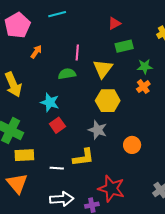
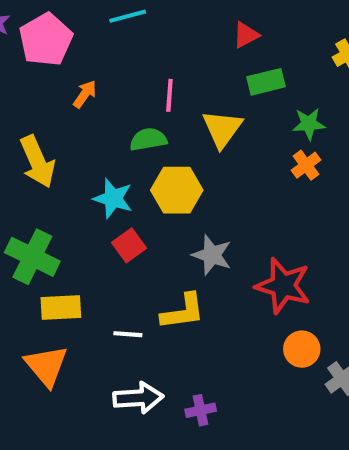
yellow hexagon: (108, 101) -> (177, 190), moved
orange circle: (132, 145) -> (302, 349), moved
red star: (111, 189) -> (283, 286), moved

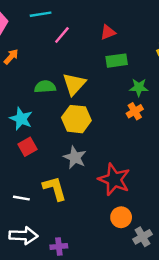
pink line: (169, 95) -> (62, 35), moved, turned 30
yellow triangle: (222, 129) -> (74, 84), moved
yellow hexagon: (177, 190) -> (76, 119), moved
yellow L-shape: (183, 312) -> (55, 188), turned -104

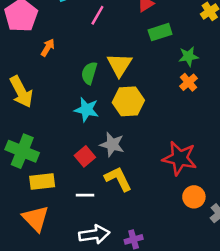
green semicircle: (45, 87) -> (89, 73), turned -60
cyan star: (21, 119) -> (87, 110), moved
red square: (27, 147) -> (85, 156), moved
gray star: (75, 157) -> (112, 144), moved

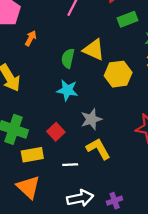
yellow triangle: (119, 65) -> (94, 50), turned -35
yellow hexagon: (128, 101) -> (118, 74), moved
gray star: (112, 144) -> (91, 119), turned -30
red square: (85, 156) -> (56, 132), moved

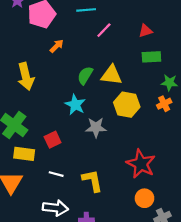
yellow triangle: (94, 50) -> (111, 75), turned -35
gray star: (91, 119) -> (96, 127), moved
yellow L-shape: (98, 149) -> (92, 181), moved

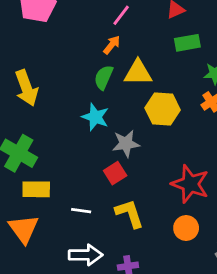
orange arrow: (57, 46) -> (112, 45), moved
red square: (53, 140) -> (115, 173), moved
orange circle: (144, 198) -> (186, 228), moved

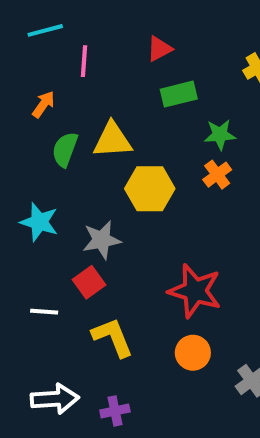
pink line: (121, 15) -> (84, 61), turned -30
orange arrow: (112, 45) -> (44, 104), moved
cyan star: (95, 117) -> (39, 222), moved
white line: (81, 211) -> (44, 312), moved

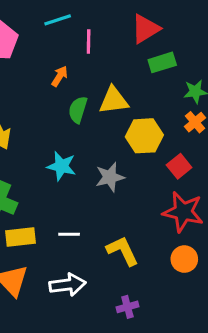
red triangle: (159, 49) -> (145, 29), size x1.5
red square: (89, 282) -> (179, 166), moved
white arrow: (55, 399) -> (67, 285), moved

